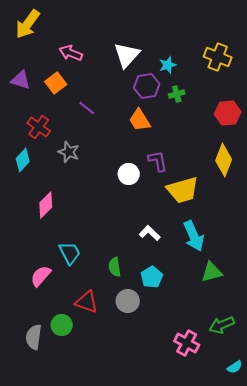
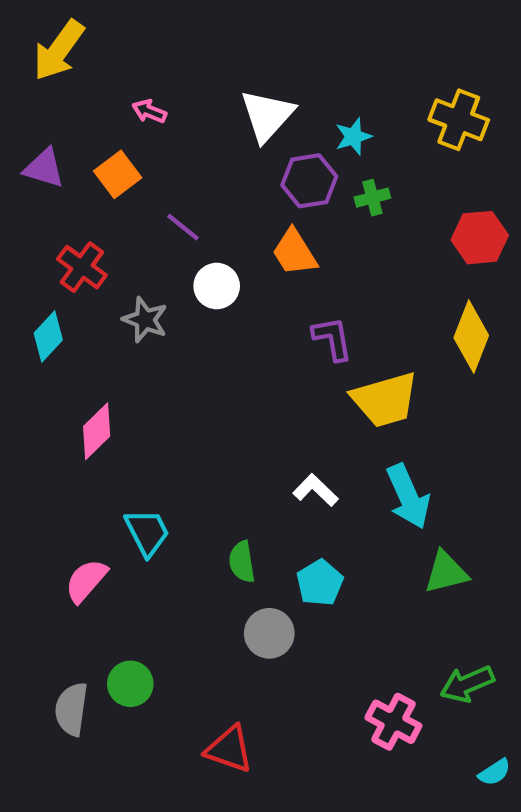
pink arrow: (71, 53) -> (149, 111), size x0.7
white circle: (129, 174) -> (217, 286), moved
red triangle: (87, 302) -> (229, 749), moved

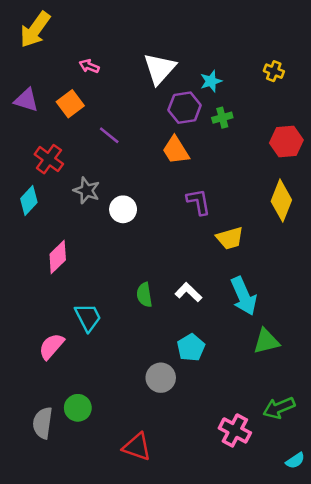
yellow cross: (459, 120) -> (274, 71), size x0.6
white circle: (217, 286) -> (123, 209), moved
yellow trapezoid: (385, 400) -> (230, 238), size x0.7
green semicircle: (242, 562) -> (144, 295), moved

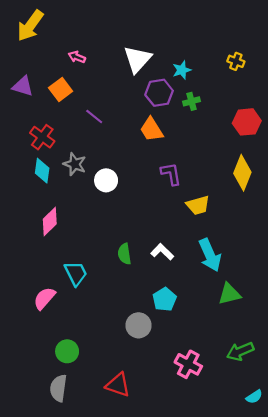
cyan diamond: (29, 201) -> (42, 171), moved, turned -35
gray semicircle: (43, 423) -> (58, 388), moved
pink cross: (235, 430) -> (188, 364), moved

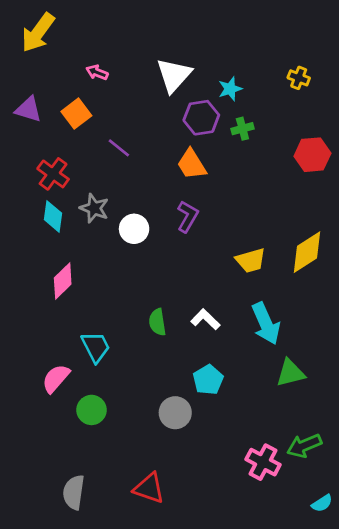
yellow diamond: (242, 173) -> (307, 252), moved, turned 36
purple L-shape: (171, 174) -> (188, 216), moved, turned 40
green circle: (67, 351) -> (91, 410), moved
pink cross: (188, 364) -> (263, 462), moved

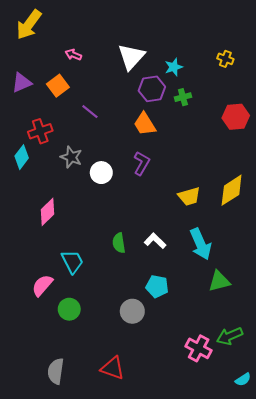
purple triangle: (28, 109) -> (22, 83), turned -40
red cross: (53, 174) -> (40, 131), turned 35
cyan diamond: (53, 216) -> (22, 157), moved, turned 30
cyan pentagon: (208, 380) -> (157, 286), turned -30

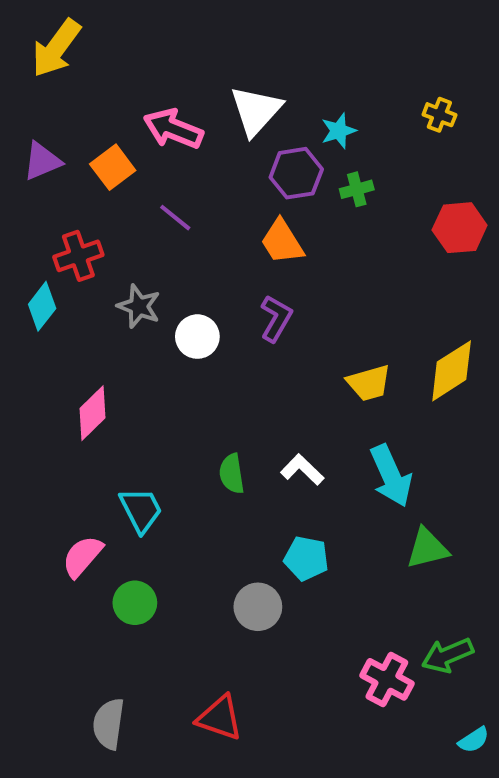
pink arrow: (73, 55) -> (173, 129), moved, size x1.8

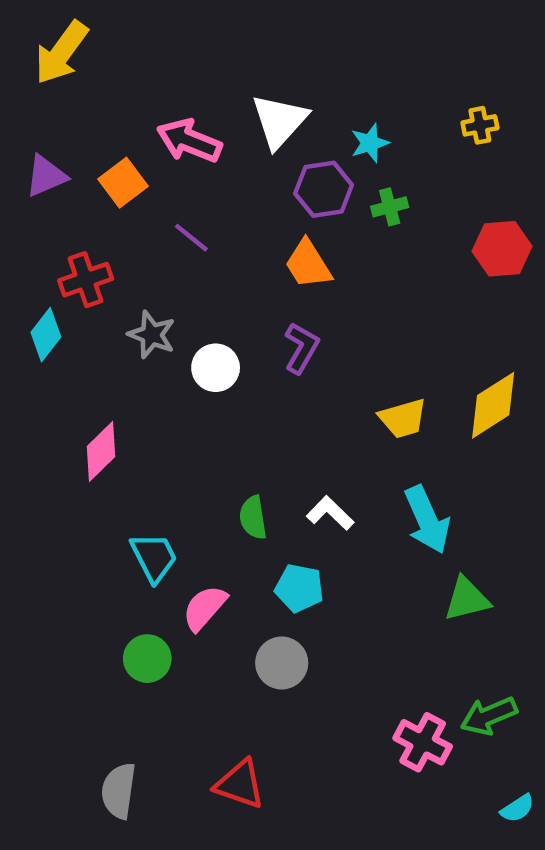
yellow cross: (439, 115) -> (480, 125), turned -32
pink semicircle: (82, 556) -> (205, 608), moved
cyan pentagon: (306, 558) -> (299, 588), moved

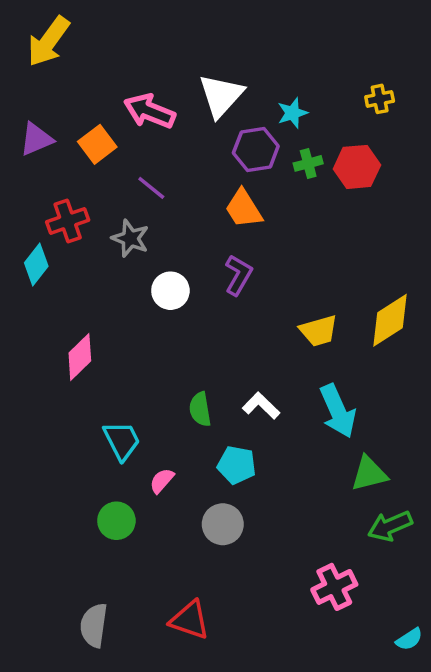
red hexagon: (502, 249) -> (357, 167), moved
gray star: (152, 335) -> (130, 238), moved
pink semicircle: (205, 608) -> (162, 481), size x0.7
green arrow: (489, 716) -> (390, 526), moved
pink cross: (423, 742) -> (334, 587), turned 36

